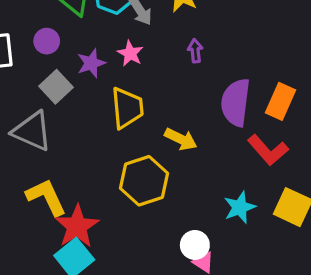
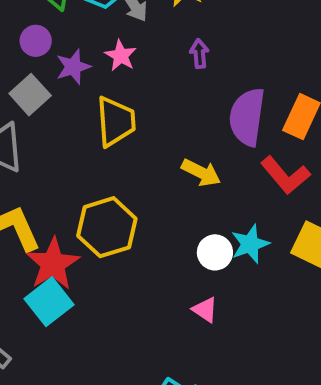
purple circle: (47, 41) -> (36, 41), moved
yellow arrow: (181, 139) -> (201, 173), moved
yellow hexagon: (144, 181) -> (107, 227), moved
white circle: (195, 245) -> (215, 252), moved

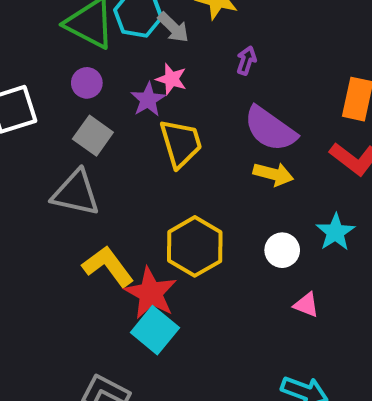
purple arrow: (199, 54) -> (246, 61), turned 36
purple star: (73, 67) -> (148, 100), moved
purple semicircle: (247, 117) -> (270, 129), moved, turned -50
white circle: (215, 252) -> (282, 250), moved

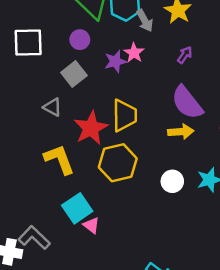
yellow trapezoid: (181, 143) -> (125, 115), moved
yellow arrow: (273, 174) -> (181, 132), turned -35
gray triangle: (76, 193) -> (53, 107), size x0.6
red star: (151, 293) -> (91, 128), moved
pink triangle: (306, 305) -> (91, 225), moved

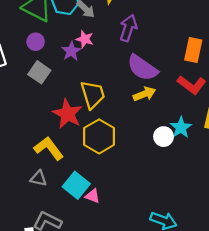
purple arrow: (185, 55) -> (128, 28), size x1.6
gray triangle: (53, 107) -> (39, 178), moved
white circle: (172, 181) -> (164, 137), moved

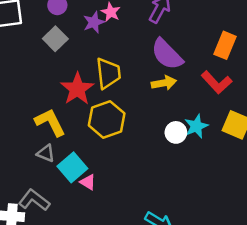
gray triangle: (39, 178) -> (46, 153), moved

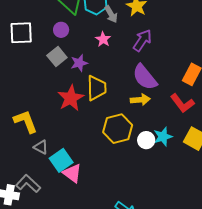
purple star: (94, 22) -> (79, 63), moved
yellow hexagon: (107, 119) -> (118, 129), moved
yellow L-shape: (50, 122) -> (26, 121), moved
pink triangle: (88, 182) -> (72, 173), size x1.5

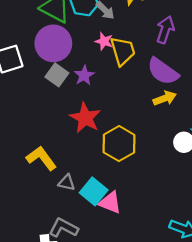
purple circle: (61, 30) -> (53, 43), size x2.0
purple arrow: (142, 40) -> (165, 30), moved
yellow trapezoid: (97, 88) -> (123, 51), moved
yellow hexagon: (118, 129) -> (119, 144), moved

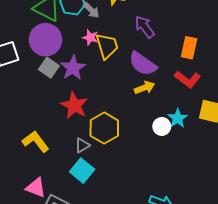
purple arrow: (165, 30) -> (145, 27), turned -55
purple star: (84, 75) -> (73, 68), size x1.4
gray triangle: (67, 183) -> (82, 145), moved, turned -42
pink triangle: (110, 202) -> (36, 188), moved

